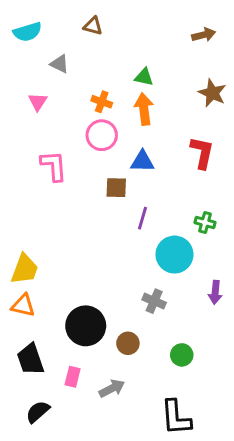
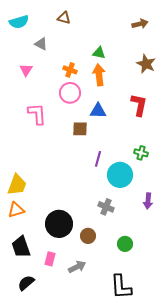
purple line: (142, 218) -> (98, 159), moved
orange triangle: (23, 305) -> (16, 210), turned -30

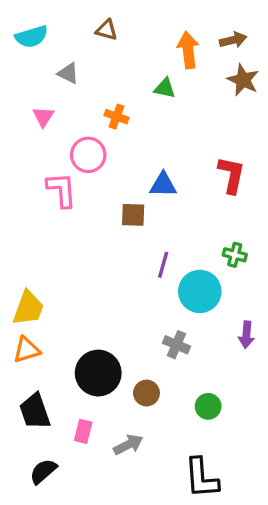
brown star: (146, 64) -> (243, 80), moved
orange arrow: (99, 75) -> (188, 50), moved
pink circle: (70, 93) -> (88, 155), moved

